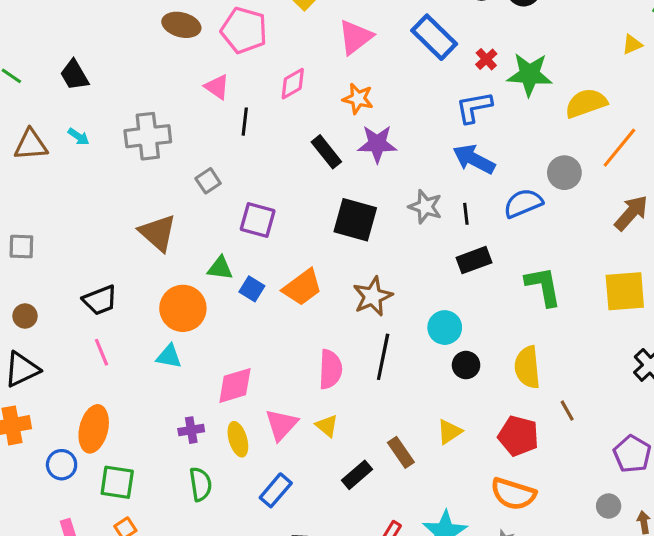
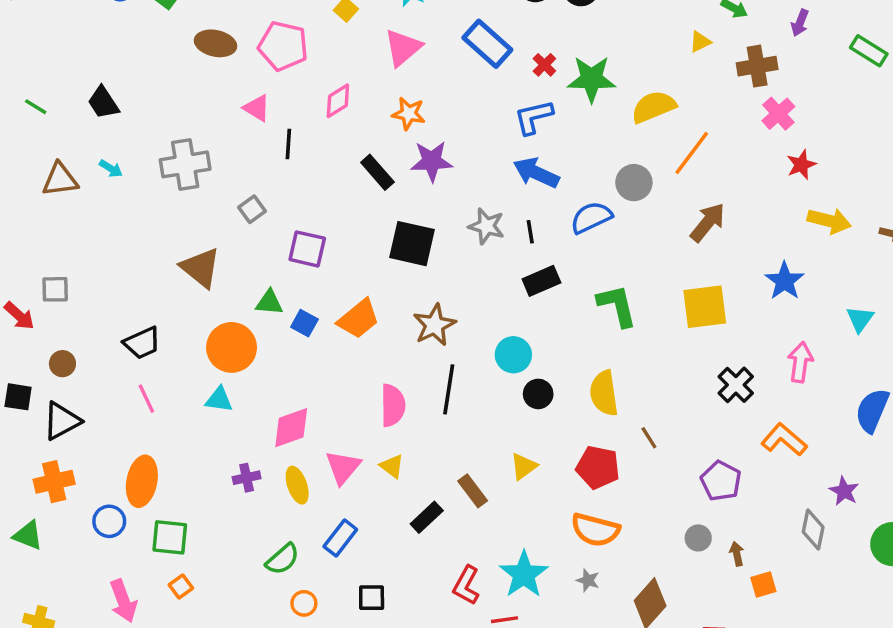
green semicircle: (201, 484) -> (283, 559), moved, turned 60

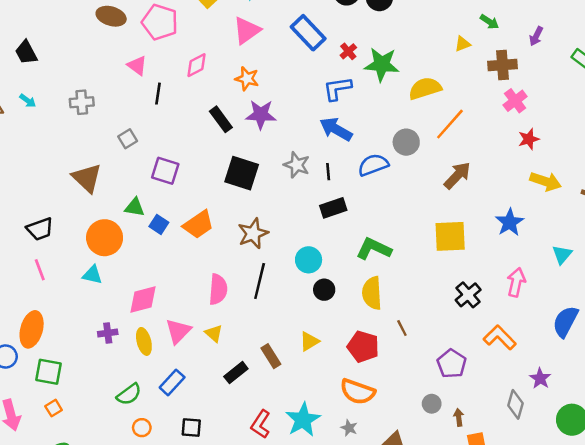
gray cross: (185, 164) -> (82, 102), size x0.7
green L-shape: (617, 306) -> (374, 249), moved, turned -56

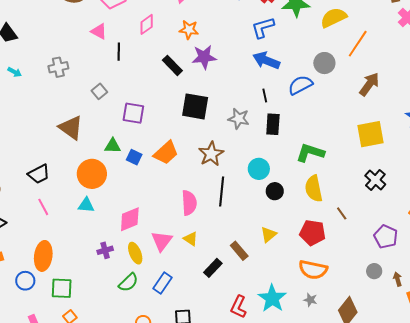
gray star: (297, 165) -> (239, 119), moved
black rectangle: (333, 208) -> (273, 124), turned -60
black cross: (468, 295) -> (375, 180), moved
green semicircle: (129, 394) -> (128, 282), moved

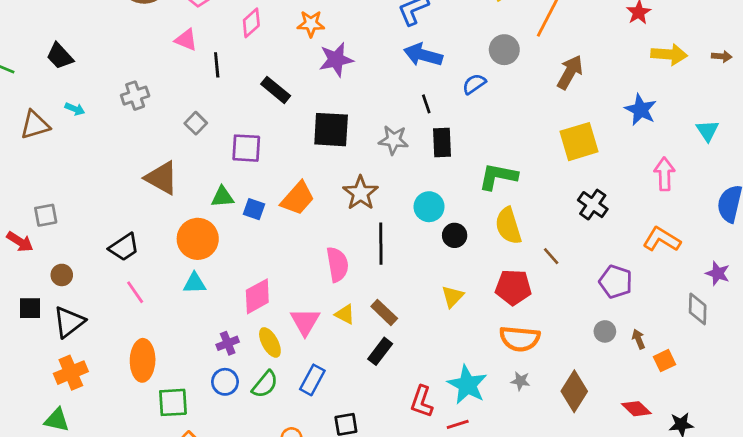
black rectangle: (172, 65) -> (276, 90), moved
blue semicircle: (300, 85) -> (474, 84), size x0.7
brown rectangle: (239, 251) -> (384, 312), moved
blue circle: (25, 281) -> (225, 382), moved

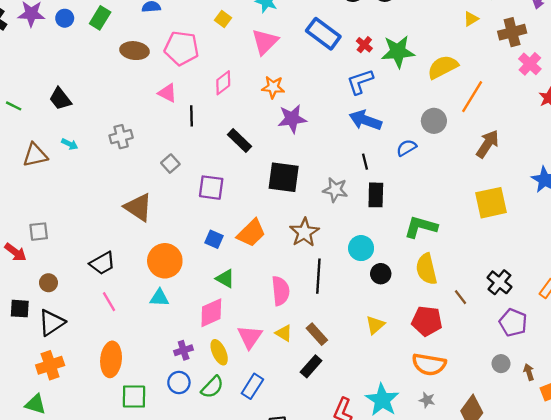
green triangle: (222, 197) -> (225, 279), moved, turned 30
black cross: (593, 205) -> (499, 282), moved

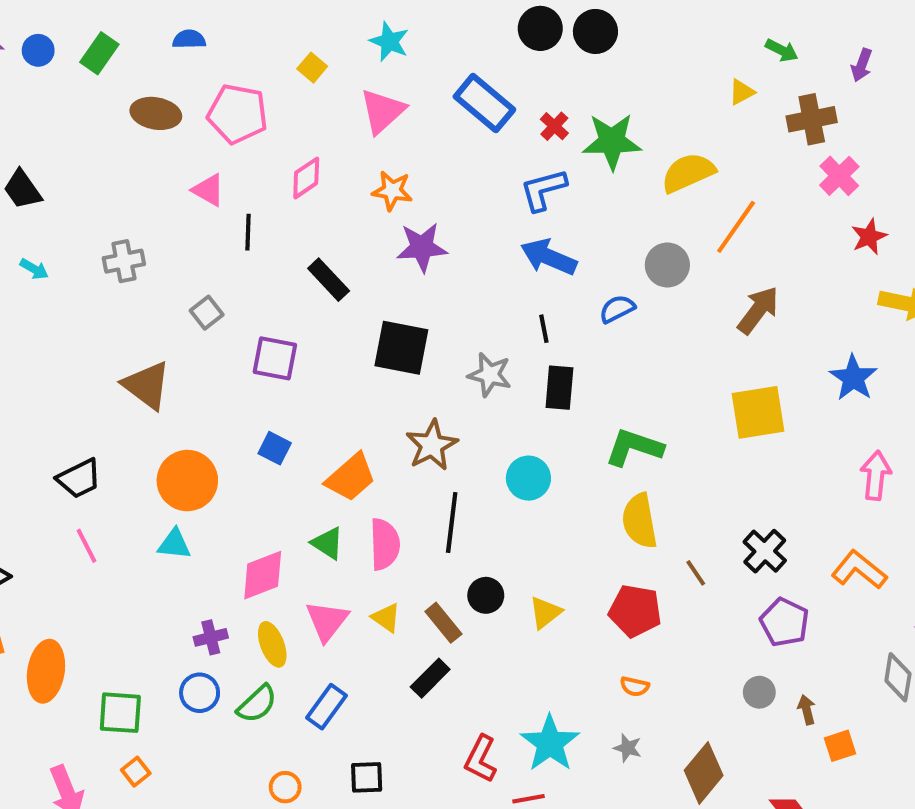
orange trapezoid: (251, 233) -> (351, 477), moved
black circle: (381, 274) -> (486, 595), moved
green triangle: (225, 279) -> (327, 543), moved
orange ellipse: (111, 359) -> (46, 671), moved
orange semicircle: (429, 364) -> (635, 686), size x0.5

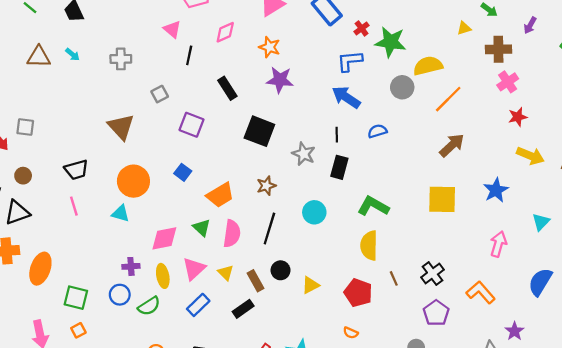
gray circle: (667, 265) -> (402, 87), moved
brown star: (432, 445) -> (266, 186), size x0.7
blue rectangle: (327, 707) -> (198, 305), moved

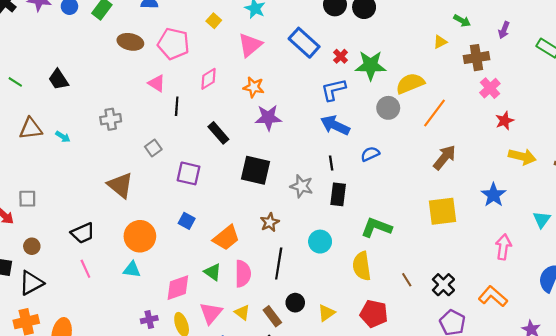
cyan arrow: (73, 54) -> (63, 137), moved
yellow semicircle: (369, 246) -> (362, 266), moved
brown line: (394, 278) -> (407, 280), moved

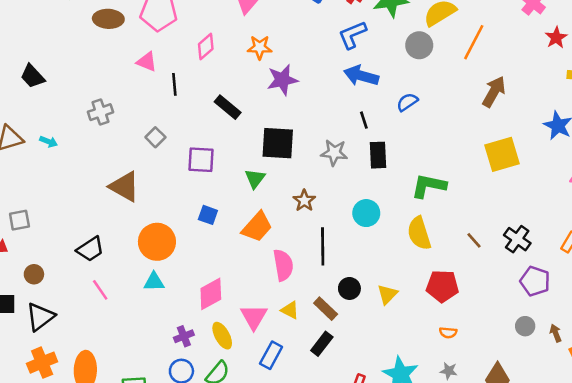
green triangle: (213, 272) -> (255, 179), moved, turned 42

